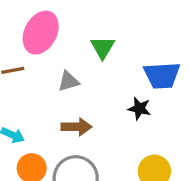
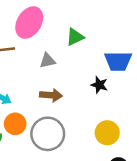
green triangle: (103, 47) -> (75, 37), turned 30

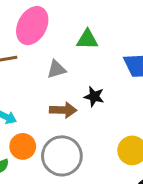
green triangle: (75, 37) -> (87, 39), turned 30
black star: (99, 85) -> (94, 97), moved

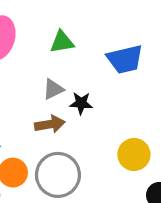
gray triangle: (56, 69) -> (53, 89), moved

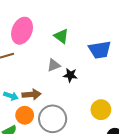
green triangle: (62, 42) -> (61, 36), turned 42
brown arrow: (50, 124) -> (31, 94), moved

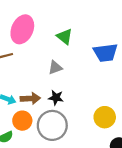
black star: (70, 75) -> (56, 98), moved

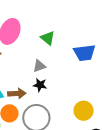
black star: (56, 98) -> (40, 85), moved

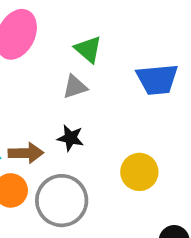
gray triangle: (39, 66) -> (75, 87), moved
yellow circle: (84, 111) -> (139, 172), moved

